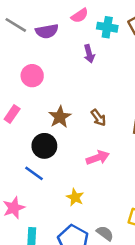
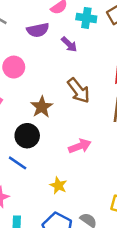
purple semicircle: (47, 31) -> (38, 30), moved
purple arrow: (89, 54) -> (69, 44), turned -30
brown arrow: (98, 118) -> (79, 91), moved, size x1.5

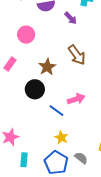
blue line: (18, 163) -> (57, 111), moved
yellow star: (58, 185) -> (61, 137), moved

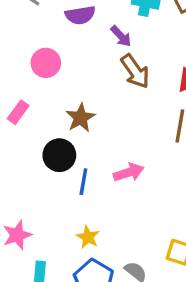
brown arrow: (77, 55) -> (135, 71), moved
blue line: (57, 111) -> (83, 182), moved, turned 63
yellow star: (61, 137) -> (88, 237), moved

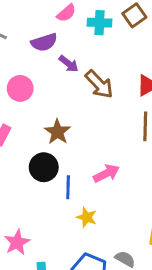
purple arrow: (121, 36) -> (69, 64), moved
yellow star: (88, 237) -> (87, 217), moved

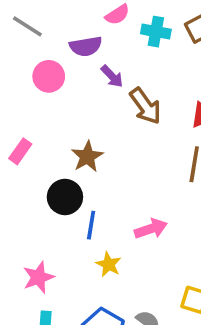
pink circle: (20, 88) -> (49, 76), moved
pink arrow: (106, 173) -> (151, 229), moved
pink star: (17, 242) -> (38, 277), moved

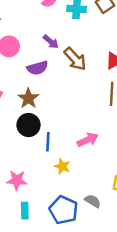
purple semicircle: (86, 46) -> (37, 68), moved
brown star: (87, 157) -> (28, 98), moved
pink star: (38, 277) -> (17, 180), turned 30

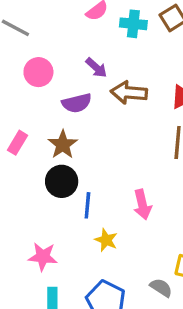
brown arrow: (75, 59) -> (129, 93), turned 135
pink arrow: (88, 140) -> (142, 205), turned 100
gray semicircle: (93, 201) -> (161, 288), moved

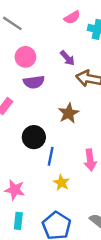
purple semicircle: (77, 103) -> (34, 82), moved
brown star: (63, 145) -> (69, 113), moved

